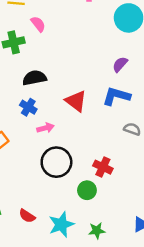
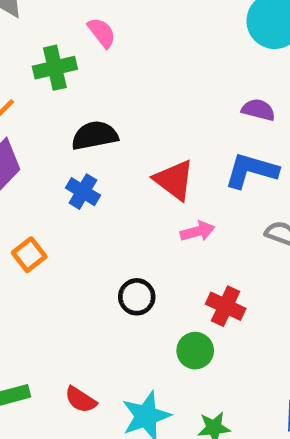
purple semicircle: (120, 64) -> (258, 110), turned 63
pink arrow: (45, 128) -> (198, 231), moved
black circle: (56, 162) -> (137, 297), size x0.6

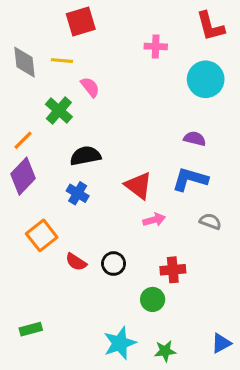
green cross: (55, 68) -> (59, 111), turned -36
orange square: (29, 255) -> (42, 235), size x1.4
red cross: (226, 306) -> (173, 270), turned -30
red semicircle: (81, 400) -> (76, 262), moved

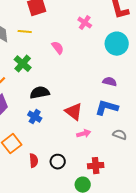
pink cross: (156, 46) -> (85, 23), turned 32
pink semicircle: (90, 87) -> (58, 48), moved
red semicircle: (76, 262) -> (34, 161), turned -128

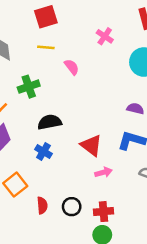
yellow line: (25, 32) -> (46, 47), moved
green cross: (23, 64) -> (29, 87), turned 30
red cross: (96, 166) -> (103, 212), moved

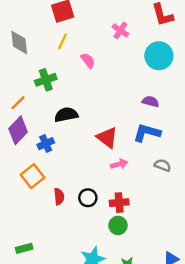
yellow line: (46, 47) -> (63, 41), turned -70
blue cross: (43, 151) -> (46, 144), moved, turned 35

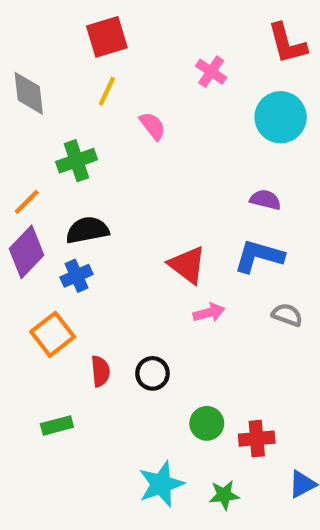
black semicircle: (66, 115) -> (87, 230), moved
red cross: (119, 203) -> (257, 439), moved
green rectangle: (24, 248) -> (57, 426), moved

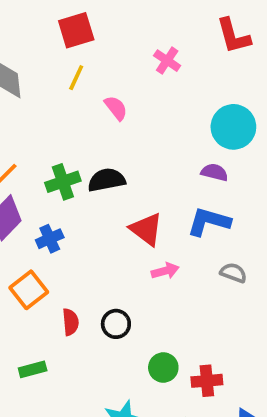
cyan circle: (281, 117) -> (233, 127), moved
green cross: (76, 161) -> (63, 182), moved
black semicircle: (87, 230) -> (106, 180), moved

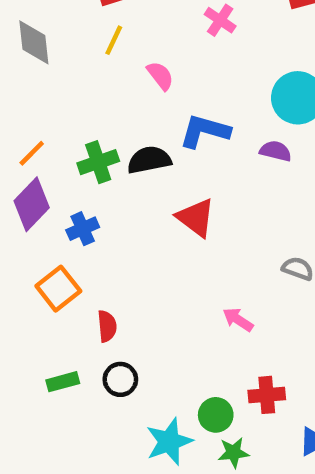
blue L-shape: (209, 222) -> (205, 131), moved
pink arrow: (165, 271) -> (238, 320), moved, turned -132
black circle: (116, 324) -> (120, 379), moved
green circle: (163, 367) -> (216, 415), moved

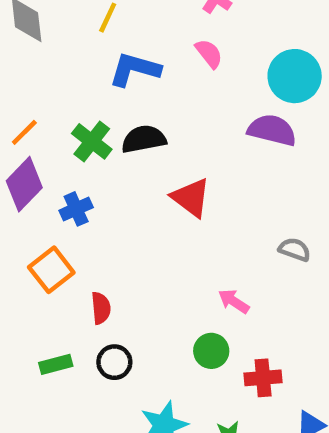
pink semicircle: (160, 76) -> (209, 54), moved
blue L-shape: (205, 131) -> (135, 69), moved
purple semicircle: (276, 151) -> (272, 130), size x1.5
green cross: (98, 162) -> (92, 141), turned -33
green circle: (216, 415) -> (211, 351), moved

